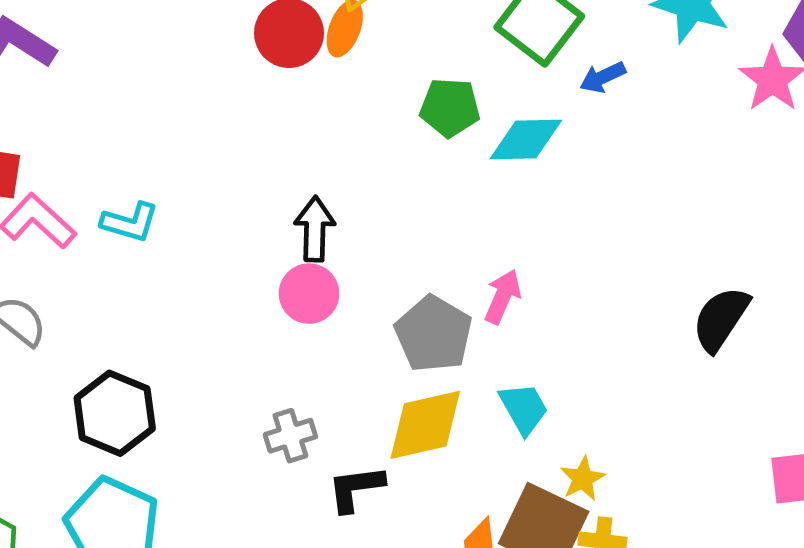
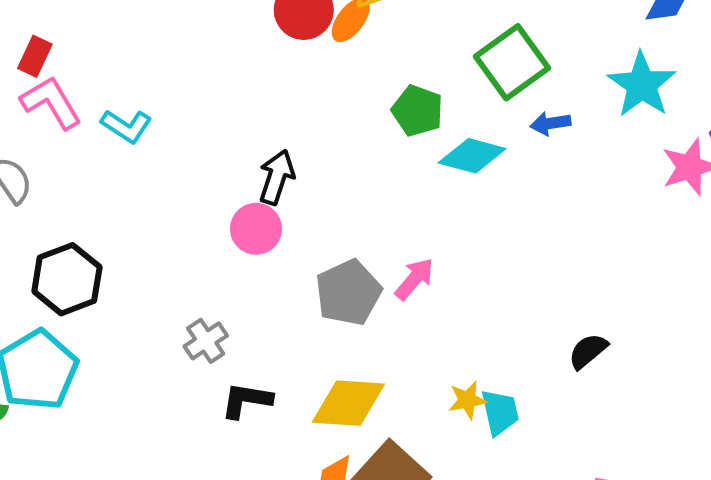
black semicircle: (721, 319) -> (588, 351), size x0.7
cyan trapezoid: (524, 408) -> (500, 412), moved
yellow diamond: (425, 425) -> (348, 403), moved
gray cross: (290, 436) -> (206, 341), turned -33
yellow star: (583, 479) -> (467, 400), moved

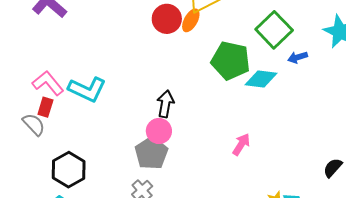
red rectangle: (35, 56) -> (45, 107), moved
green pentagon: (418, 111) -> (231, 61), size x1.5
cyan L-shape: (126, 126) -> (87, 89), size x1.5
gray pentagon: (348, 293) -> (151, 153), moved

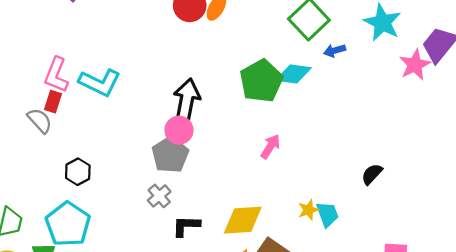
green pentagon: (231, 61) -> (261, 81), moved, turned 30
pink L-shape: (48, 83) -> (56, 75), turned -120
black arrow: (165, 104) -> (187, 100), size x1.4
black hexagon: (69, 170) -> (78, 172), size x0.7

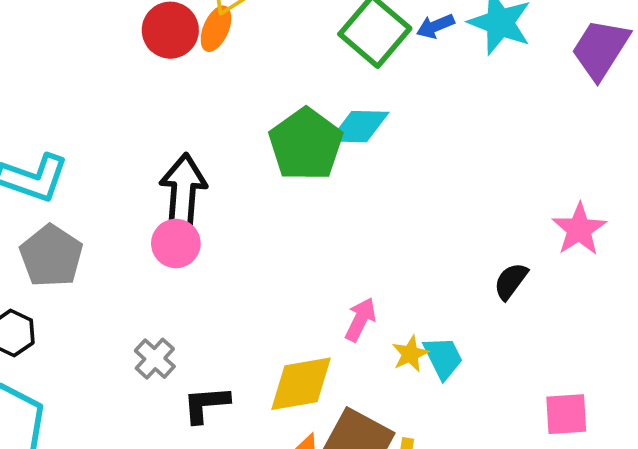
blue arrow: (335, 51) -> (435, 26), moved
pink star: (415, 65) -> (579, 229), moved
pink arrow: (270, 147) -> (360, 320), moved
gray pentagon: (170, 155) -> (51, 256), moved

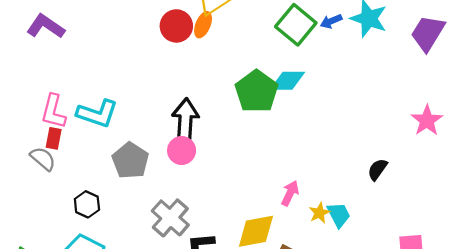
pink star: (579, 229) -> (427, 120), moved
gray pentagon: (51, 256) -> (130, 161), moved
gray cross: (155, 359) -> (170, 218), size x1.6

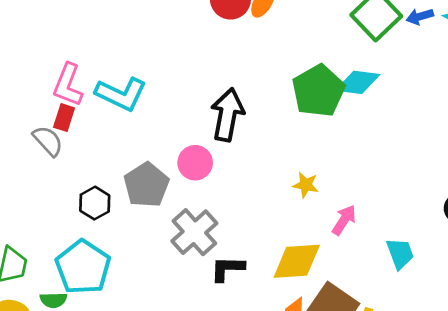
pink circle: (182, 151) -> (195, 163), moved
gray pentagon: (130, 161) -> (146, 185), moved
yellow star: (319, 213) -> (306, 185), moved, turned 30

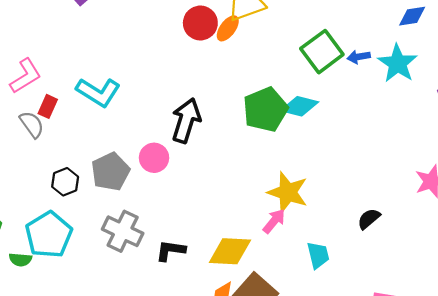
pink L-shape: (68, 85) -> (25, 76), moved, turned -150
yellow star: (306, 185) -> (288, 192), moved, size x1.8
gray cross: (194, 232) -> (123, 231), moved, turned -30

